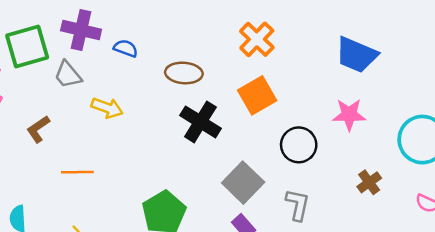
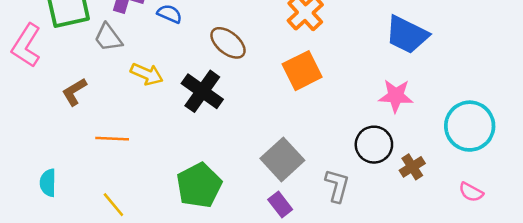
brown ellipse: (184, 73) -> (228, 43), turned 32
black cross: (200, 122) -> (202, 91), moved
black circle: (299, 145) -> (374, 145), moved

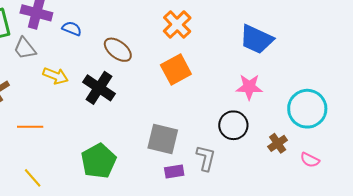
gray square: (282, 159) -> (163, 139), turned -32
brown cross: (412, 167) -> (278, 143), moved
purple rectangle: (280, 205) -> (174, 172), moved, turned -60

